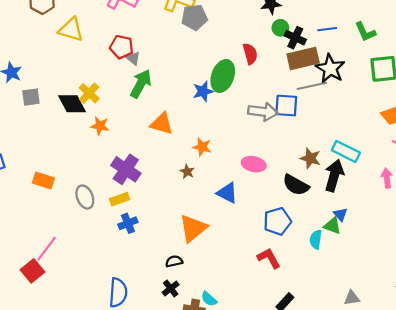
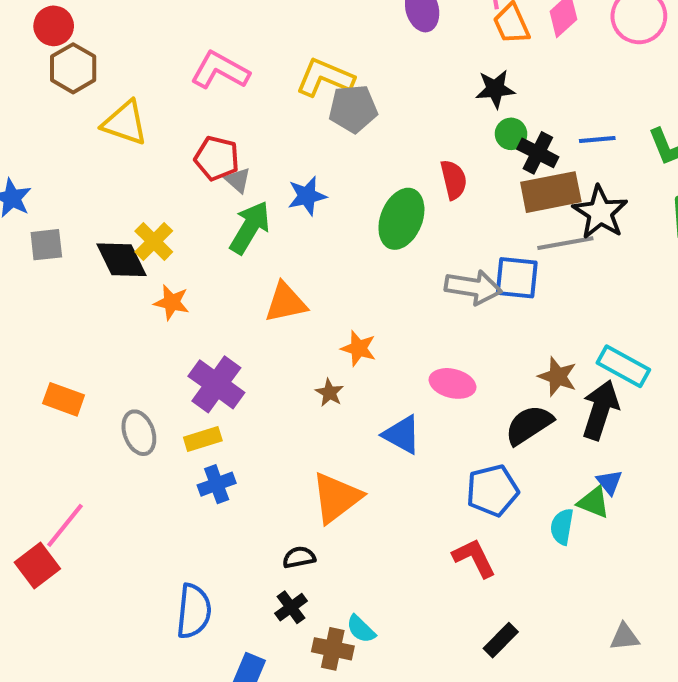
blue star: (203, 91) -> (307, 196), moved
orange triangle: (162, 124) -> (286, 302), turned -30
black semicircle: (296, 185) -> (529, 425), turned 116

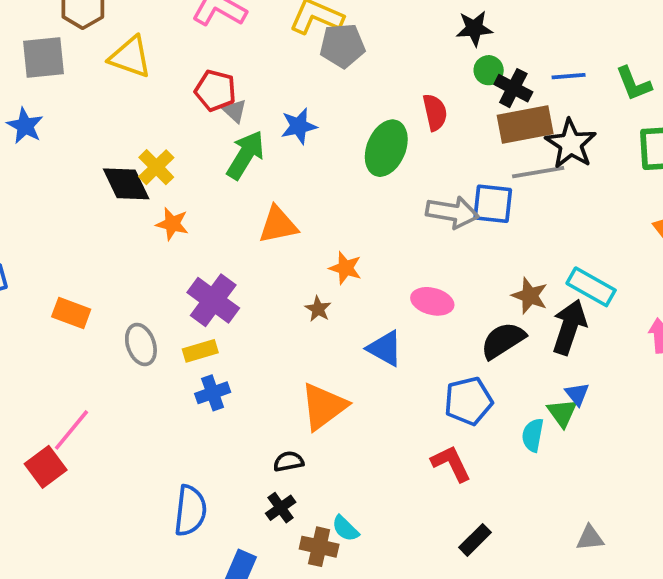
gray square: (46, 245) -> (44, 58), moved, size x1.4
green triangle: (594, 502) -> (562, 413), turned 32

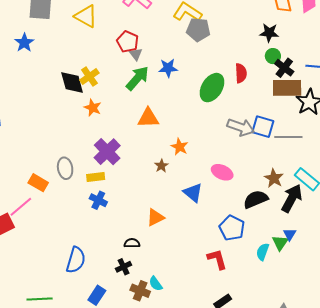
gray line: (538, 172) -> (288, 137), moved
orange rectangle: (71, 313) -> (38, 183), moved
blue cross: (213, 393) -> (98, 200), turned 36
blue pentagon: (468, 401) -> (232, 228), turned 30
orange triangle: (324, 406) -> (155, 218), size x0.7

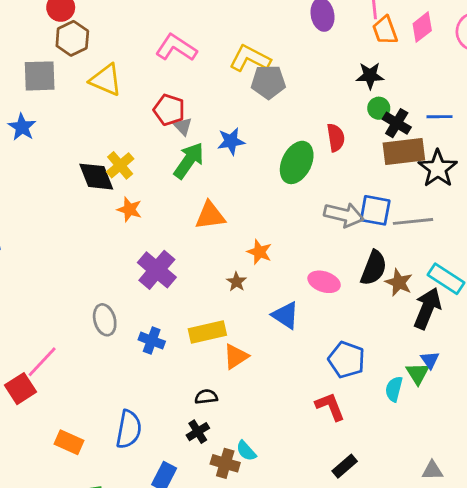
gray ellipse: (65, 168) -> (105, 320), moved
yellow rectangle: (96, 177) -> (207, 332), moved, size x1.4
orange rectangle: (38, 183) -> (69, 442), moved
black semicircle: (256, 199) -> (374, 268), moved, turned 140

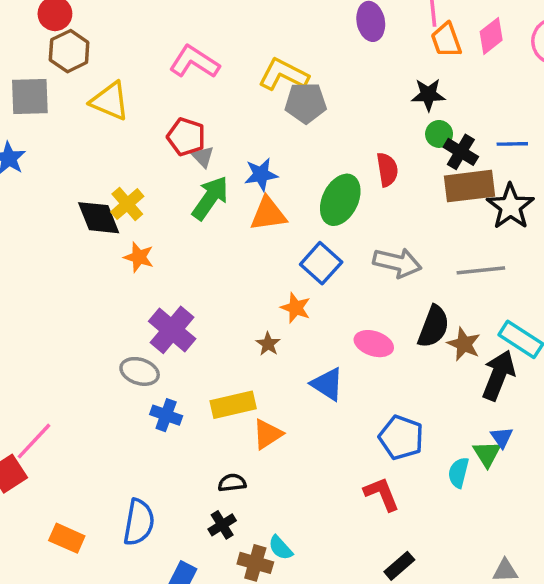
blue square: (375, 210) -> (321, 263), moved, turned 32
orange triangle: (210, 216) -> (268, 214), moved
gray ellipse: (105, 320) -> (140, 371), moved, turned -56

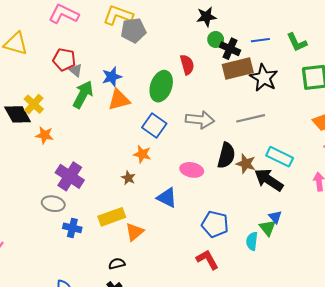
black arrow: (498, 375) -> (269, 180), turned -72

